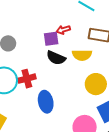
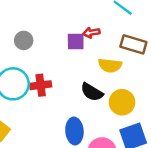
black semicircle: (56, 58) -> (92, 92), moved
blue ellipse: (46, 102) -> (74, 131), moved

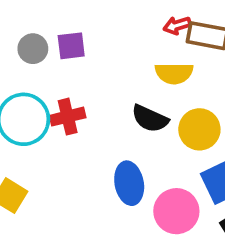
red arrow: (91, 33) -> (177, 25), moved
purple square: (76, 41) -> (71, 46), moved

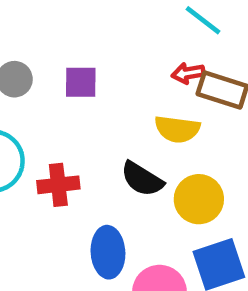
purple square: (71, 46) -> (81, 82), moved
red cross: (68, 117) -> (58, 185), moved

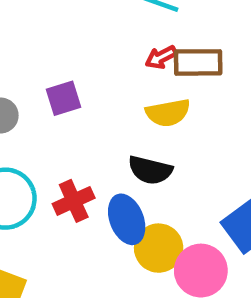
yellow circle: (199, 199) -> (159, 248), moved
blue ellipse: (108, 252) -> (127, 219), moved

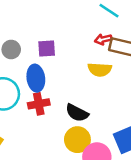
black semicircle: (150, 170) -> (77, 113), moved
blue ellipse: (127, 219) -> (36, 78), moved

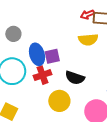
purple square: (47, 49) -> (52, 56), moved
yellow circle: (77, 140) -> (59, 101), moved

